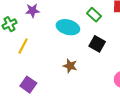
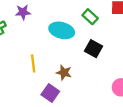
yellow line: (23, 46) -> (33, 63), moved, turned -35
purple square: (28, 85) -> (50, 93), moved

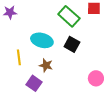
green rectangle: (90, 17) -> (69, 16), size x1.5
cyan ellipse: (62, 30) -> (42, 40), moved

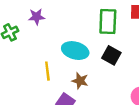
green rectangle: (69, 16) -> (108, 22), turned 50

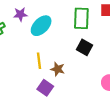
cyan ellipse: (75, 51) -> (41, 26), moved, turned -60
yellow line: (47, 71) -> (39, 61), moved

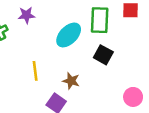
cyan ellipse: (41, 26) -> (69, 35), moved
yellow line: (39, 61) -> (35, 71), moved

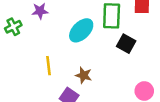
black square: (103, 55) -> (126, 44), moved

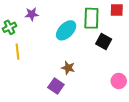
yellow line: (48, 66) -> (18, 52), moved

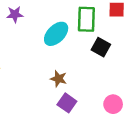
pink circle: (119, 81) -> (113, 104), moved
purple square: (56, 86) -> (67, 103), moved

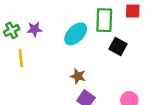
purple star: (15, 14) -> (34, 29), moved

